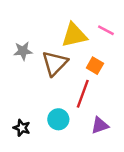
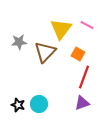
yellow triangle: (74, 35) -> (61, 29), turned -40
red line: (83, 94) -> (84, 77), moved
cyan circle: (58, 119) -> (39, 104), moved

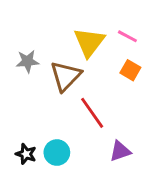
orange square: (78, 54) -> (130, 70), moved
red line: (84, 77) -> (92, 113), moved, turned -55

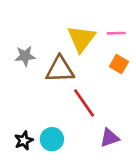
pink line: (127, 36) -> (116, 33), turned -30
brown triangle: (66, 76) -> (60, 69), turned 44
black star: (26, 154) -> (24, 140), turned 30

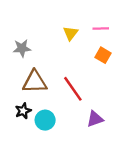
yellow triangle: (81, 39) -> (71, 33), size x0.6
brown triangle: (60, 69) -> (35, 82), moved
black star: (24, 140) -> (23, 111), moved

